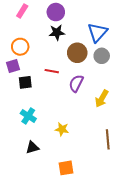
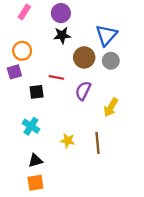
black square: (25, 82) -> (37, 92), moved
brown line: (108, 139) -> (98, 143), moved
orange square: (66, 168) -> (35, 183), moved

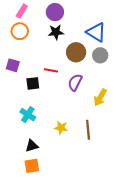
blue triangle: (106, 35) -> (96, 32), turned -40
orange circle: (22, 51) -> (20, 31), moved
purple square: (14, 72) -> (13, 65), turned 32

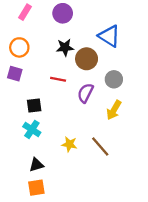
orange circle: (20, 31) -> (19, 47), moved
black star: (56, 32) -> (65, 47), moved
gray circle: (100, 55) -> (114, 79), moved
black square: (33, 83) -> (34, 106), moved
brown line: (88, 130) -> (100, 147), turned -36

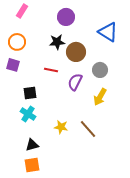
purple circle: (63, 13) -> (66, 17), moved
blue triangle: (109, 36) -> (108, 32), moved

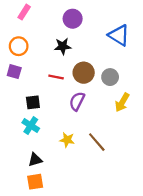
brown circle: (76, 52) -> (84, 73), moved
purple semicircle: (75, 82) -> (77, 101), moved
yellow arrow: (100, 97) -> (122, 102), moved

